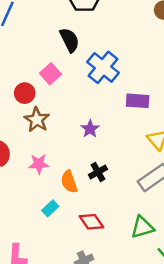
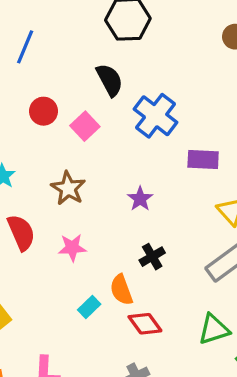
red circle: (25, 93) -> (44, 111), moved
orange semicircle: (69, 182) -> (121, 290), moved

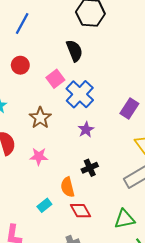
red circle: (44, 111) -> (20, 65), moved
blue cross: (156, 116) -> (80, 94), moved
purple rectangle: (203, 160) -> (129, 109), turned -66
cyan rectangle: (89, 307) -> (44, 205), moved

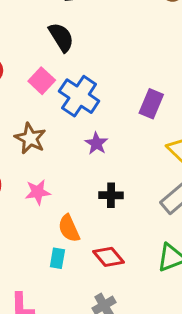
black cross: (90, 168) -> (111, 195), turned 35
orange semicircle: (68, 187) -> (69, 228), moved
cyan rectangle: (44, 205) -> (57, 258), turned -32

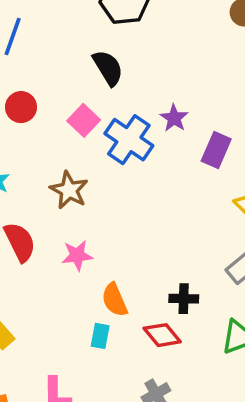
purple star: (96, 143) -> (174, 118), moved
black cross: (111, 195) -> (184, 299), moved

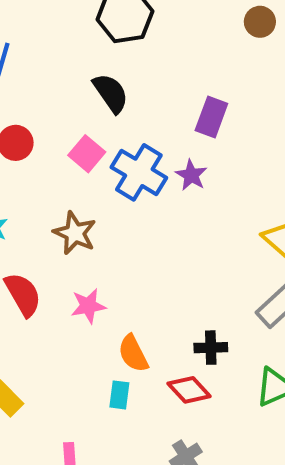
purple star: (174, 118) -> (191, 175), moved
purple rectangle: (216, 150) -> (211, 117), moved

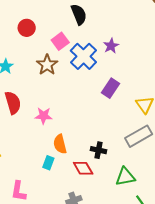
purple rectangle: (211, 117) -> (111, 88), moved
purple star: (191, 175) -> (111, 46), moved
brown star: (75, 233) -> (47, 65), moved

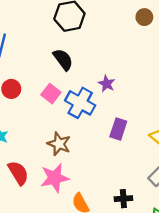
brown star: (47, 65) -> (59, 144), moved
pink star: (43, 116) -> (55, 178), size x1.5

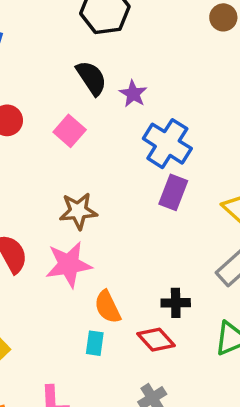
purple star: (107, 84) -> (133, 94), moved
blue cross: (80, 103) -> (167, 144), moved
brown star: (59, 144) -> (78, 211), turned -30

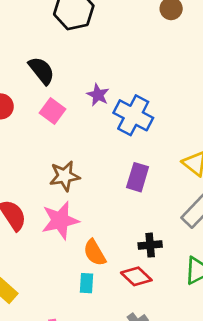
black semicircle: (91, 78) -> (41, 71), moved
purple star: (133, 94) -> (98, 95), moved
purple rectangle: (173, 192) -> (138, 177), moved

